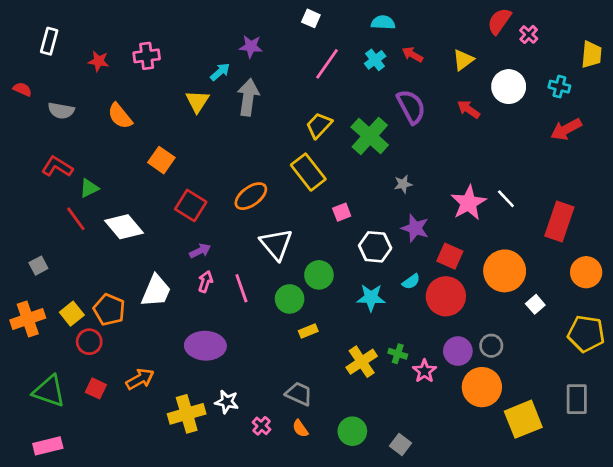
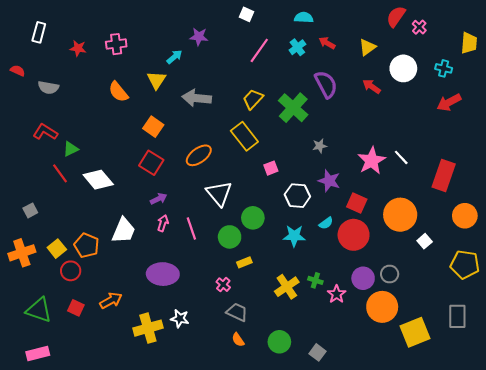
gray arrow: (248, 97) -> (197, 98), moved, turned -92
orange semicircle: (120, 116) -> (118, 92), moved
orange square: (161, 160) -> (153, 127), moved
pink cross: (262, 426) -> (223, 285), moved

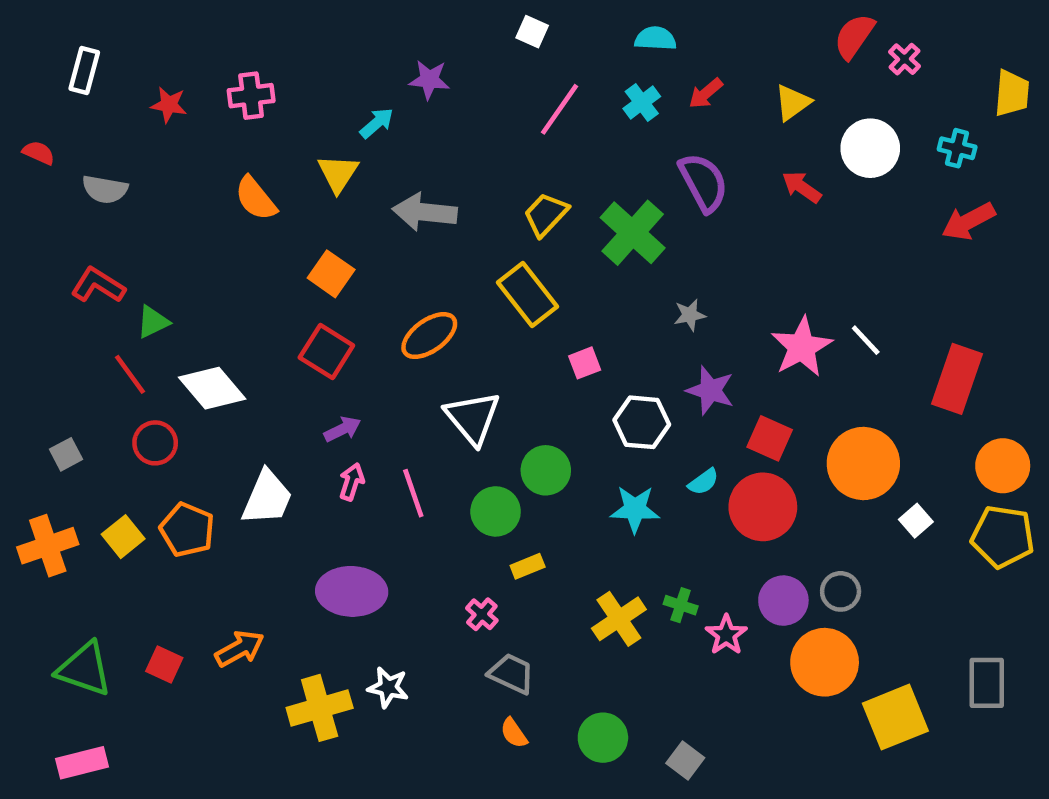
red arrow: (327, 43) -> (706, 93), turned -70
yellow pentagon: (465, 264) -> (1003, 537), moved
red circle: (71, 271) -> (155, 443), moved

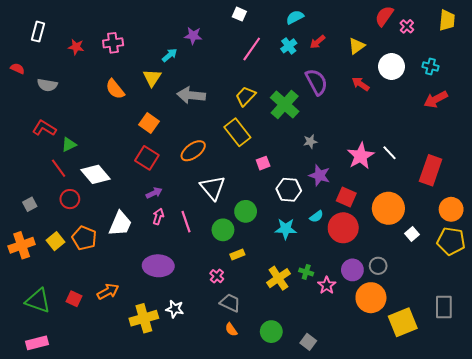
cyan semicircle: (655, 39) -> (295, 17), turned -30
yellow trapezoid: (1012, 93) -> (447, 20), moved

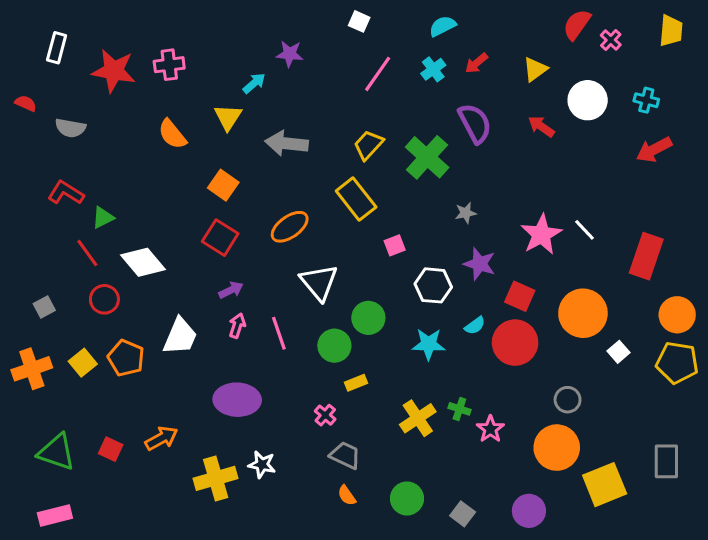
red star: (76, 47) -> (114, 71), size x1.8
purple circle: (352, 270) -> (529, 511), moved

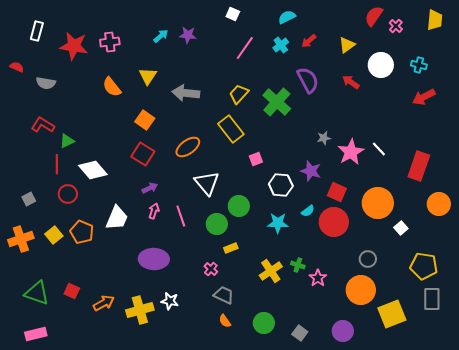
cyan arrow: (254, 83) -> (161, 36), moved
gray star: (466, 213) -> (324, 138), moved
red line: (87, 253) -> (57, 164), turned 36
yellow pentagon: (677, 363) -> (424, 266), moved
orange arrow: (162, 438) -> (104, 303), moved

